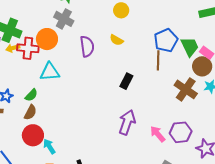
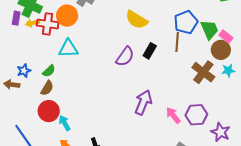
yellow semicircle: (117, 40) -> (137, 20), size x1.6
purple semicircle: (87, 46) -> (125, 57), moved, turned 40
black rectangle: (126, 81) -> (150, 51), moved

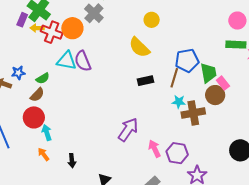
black rectangle: (150, 51) -> (146, 81), turned 35
purple semicircle: (125, 57) -> (83, 61), moved, turned 110
cyan star: (228, 70) -> (179, 102), moved
brown cross: (203, 72) -> (193, 113), turned 30

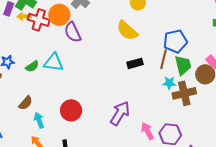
cyan triangle: (67, 61) -> (54, 62), moved
purple semicircle: (83, 61) -> (73, 32), moved
green trapezoid: (208, 73) -> (183, 65), moved
brown semicircle: (37, 95) -> (26, 103), moved
red circle: (34, 117) -> (71, 110), moved

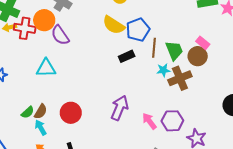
blue pentagon: (175, 41) -> (138, 30), moved
green semicircle: (32, 66) -> (28, 112), moved
brown semicircle: (26, 103) -> (41, 112), moved

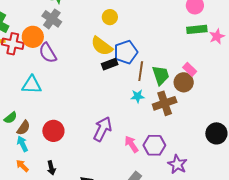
black rectangle: (127, 56) -> (110, 64), moved
cyan star: (163, 70) -> (138, 96), moved
green semicircle: (28, 112) -> (11, 118), moved

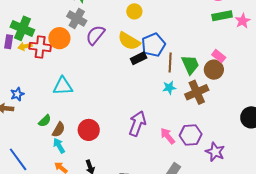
purple semicircle: (48, 53) -> (95, 35), moved, turned 75

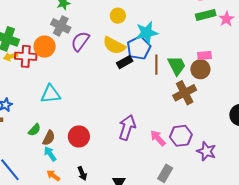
pink rectangle: (219, 56) -> (205, 56), turned -40
cyan star: (169, 88) -> (147, 33), moved, size x1.6

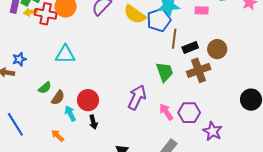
pink rectangle: (205, 56) -> (202, 10), moved
black rectangle: (125, 62) -> (190, 48), moved
green trapezoid: (177, 66) -> (165, 72), moved
cyan arrow: (50, 154) -> (70, 113), moved
black arrow: (82, 173) -> (93, 122), moved

